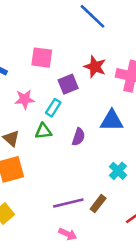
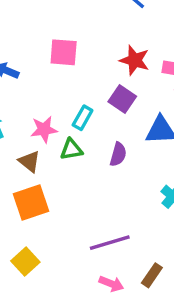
purple square: (68, 84) -> (122, 99), moved, turned -30
pink star: (25, 99) -> (44, 129), moved
brown rectangle: (98, 204) -> (152, 275), moved

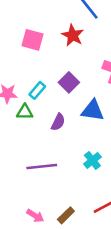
red star: (135, 60) -> (73, 35), moved
purple line: (110, 243) -> (42, 167), moved

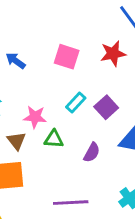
red star: (73, 35) -> (113, 54), turned 30
cyan rectangle: (37, 90) -> (76, 103), moved

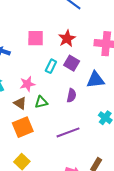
red star: (113, 54) -> (67, 39), moved
green triangle: (54, 139) -> (41, 102), moved

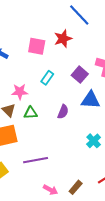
red star: (67, 39) -> (63, 39), moved
purple square: (72, 63) -> (80, 75), moved
purple line: (68, 132) -> (36, 160), moved

